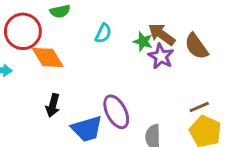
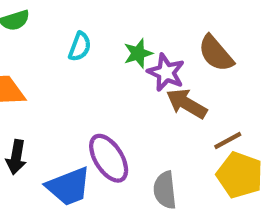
brown arrow: (162, 34) -> (187, 104), moved
green star: (143, 42) -> (138, 53), turned -30

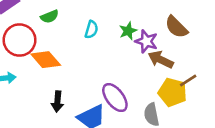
yellow pentagon: (240, 175) -> (172, 92), moved

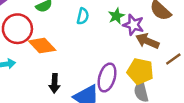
yellow pentagon: (172, 92) -> (140, 71), moved
purple ellipse: (115, 98) -> (107, 78), turned 56

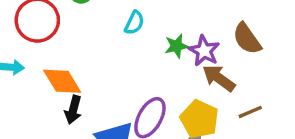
green star: (116, 16) -> (176, 46), moved
orange diamond: (42, 46) -> (62, 81), moved

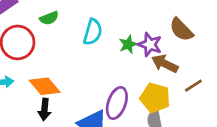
cyan semicircle: (134, 23) -> (93, 32), size x1.4
black arrow: (73, 110) -> (45, 109), moved

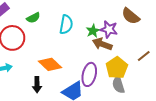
brown arrow: (165, 64) -> (102, 44), moved
orange diamond: (45, 86) -> (50, 64), moved
yellow pentagon: (155, 98) -> (117, 68), turned 30

